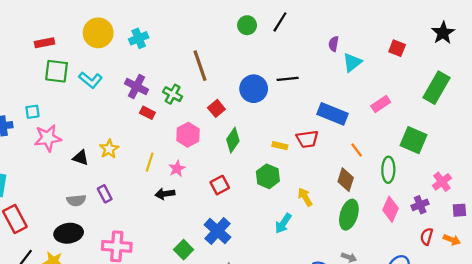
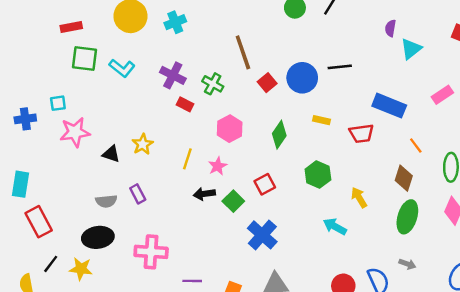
red square: (216, 108) -> (267, 83), moved
yellow rectangle: (280, 146) -> (322, 120), moved
cyan arrow: (283, 223) -> (335, 227), turned 85
green square: (184, 250) -> (233, 201), moved

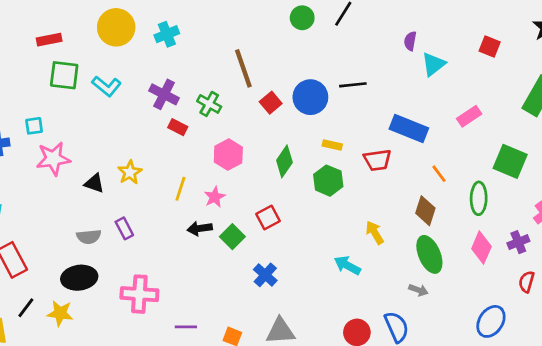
green hexagon: (318, 175) -> (328, 181), moved
green ellipse: (407, 217) -> (429, 254), turned -40
blue cross: (262, 235) -> (265, 275), size x0.7
gray arrow: (407, 264) -> (418, 290), moved

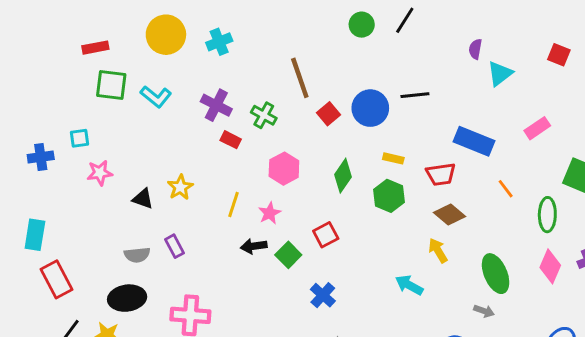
pink star: (53, 159) -> (100, 173), size x0.7
brown diamond: (425, 211) -> (449, 215), moved, turned -68

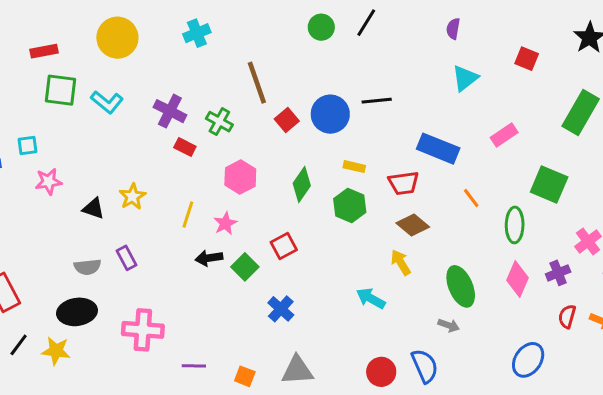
cyan cross: (219, 42) -> (197, 33), moved
purple semicircle: (475, 49) -> (453, 29), moved

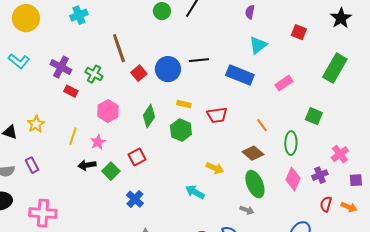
blue rectangle: (438, 149) -> (240, 75), moved
green square: (549, 185) -> (314, 116), size x0.7
brown diamond: (413, 225) -> (253, 153), moved
yellow arrow: (401, 262) -> (215, 168), turned 144

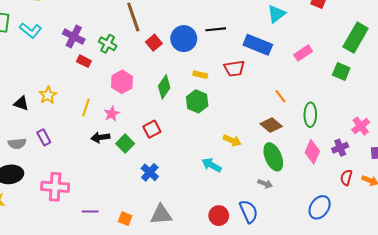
red trapezoid: (217, 115) -> (234, 68), moved
green square: (314, 116) -> (341, 72), moved

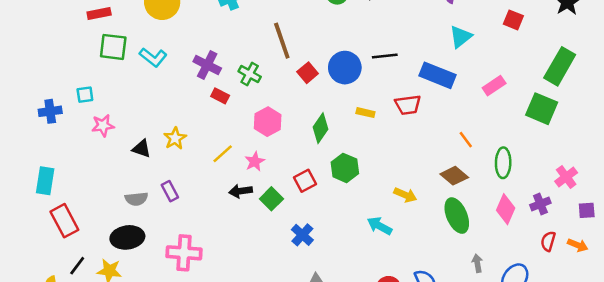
green square: (341, 72) -> (542, 109), size x1.4
green hexagon: (197, 101) -> (345, 168), moved
yellow line: (86, 108) -> (223, 154), turned 30
gray arrow: (265, 184) -> (477, 263), moved, turned -120

